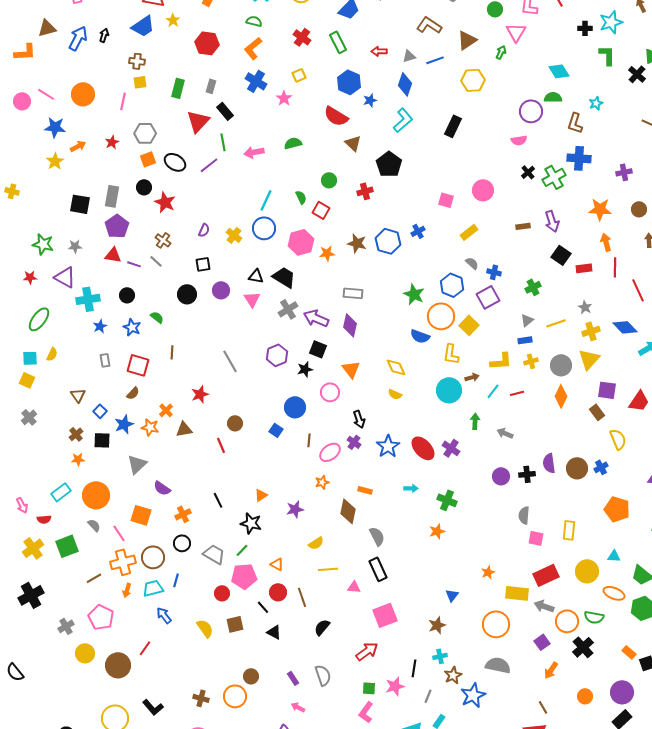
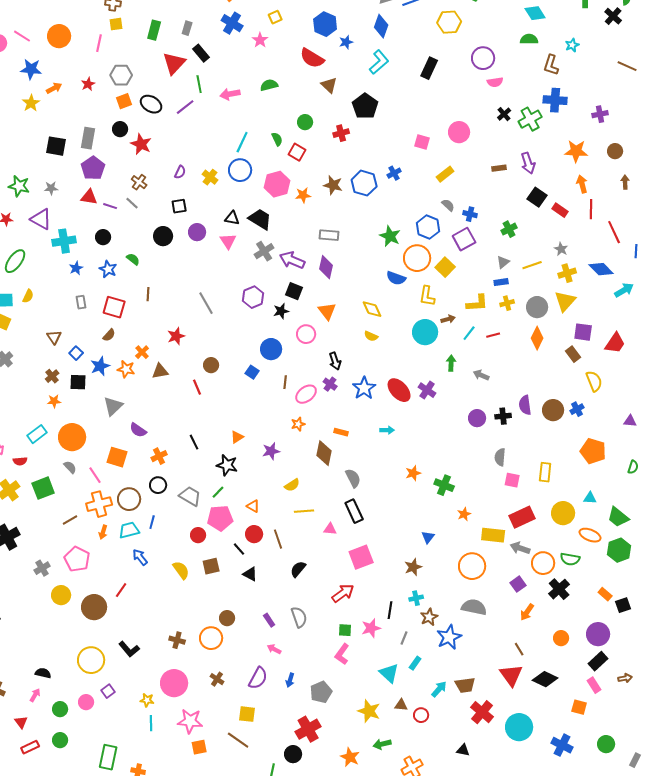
purple circle: (531, 111) -> (483, 58), moved
red rectangle: (584, 268) -> (560, 210), turned 42
green cross: (447, 500) -> (444, 485), moved

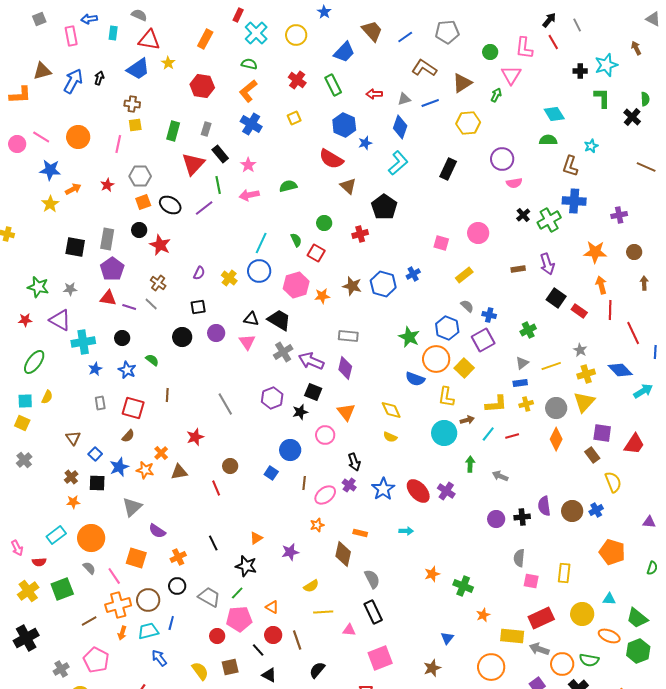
pink star: (260, 40) -> (248, 165), moved

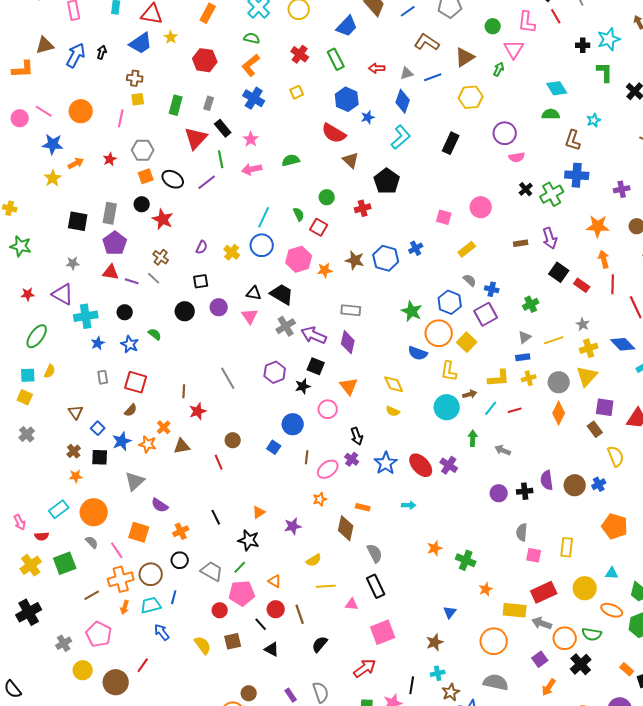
green star: (38, 287) -> (21, 246), moved
brown line: (167, 395) -> (184, 391), moved

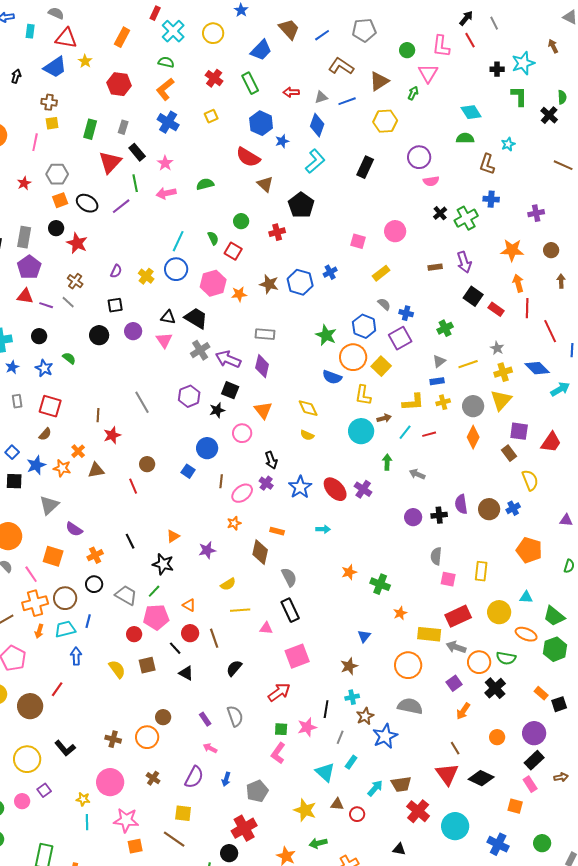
blue cross: (577, 175) -> (491, 199), size x0.7
blue arrow: (162, 632) -> (76, 656), turned 36

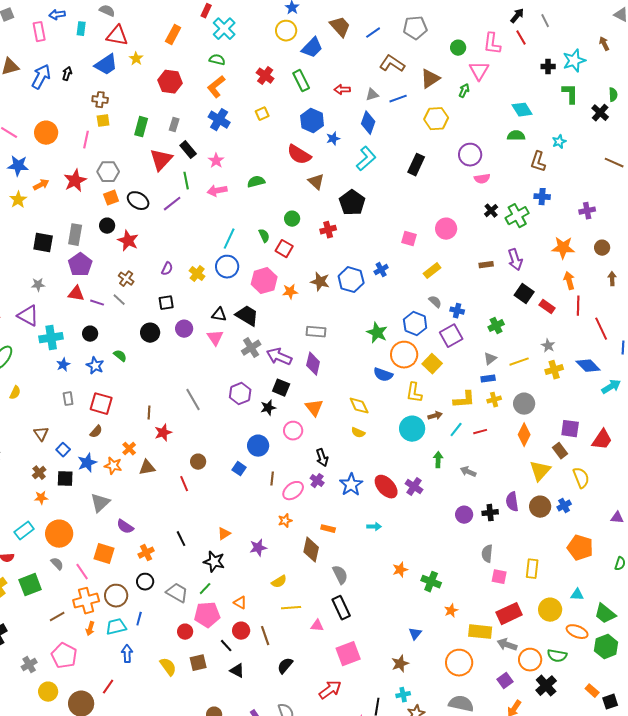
yellow circle: (213, 33) -> (286, 31), moved
red star: (24, 183) -> (75, 181), size x1.6
yellow triangle: (501, 400) -> (540, 471), moved

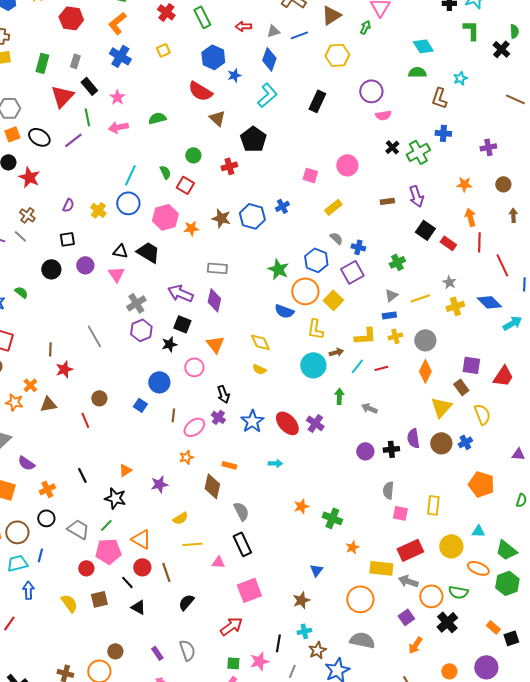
orange star: (563, 248) -> (464, 184), size x0.7
gray cross: (251, 348) -> (136, 303), moved
orange triangle: (240, 603) -> (141, 539), size x1.5

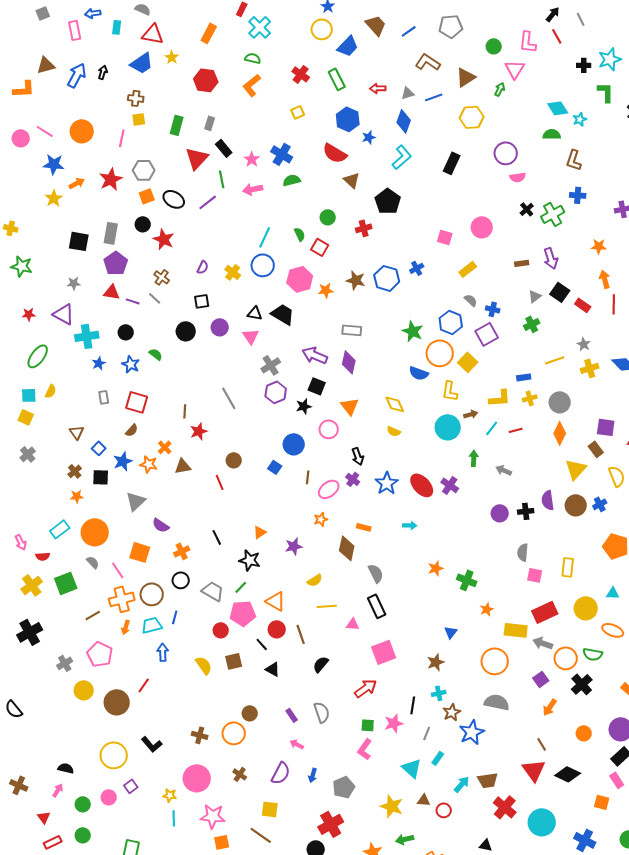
blue cross: (120, 56) -> (282, 154), moved
cyan star: (460, 78) -> (580, 119), moved
gray triangle: (391, 295) -> (535, 296), moved

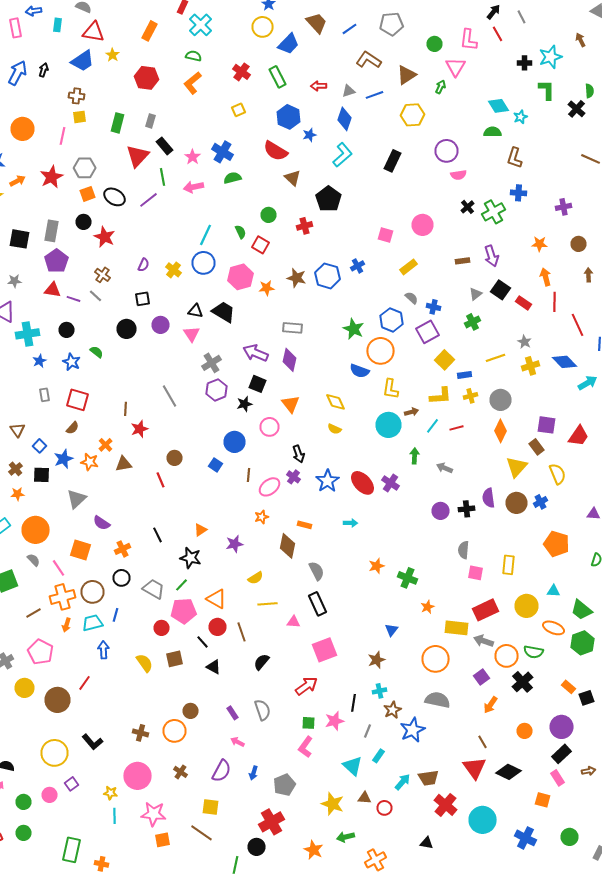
yellow square: (468, 362) -> (444, 360), moved

